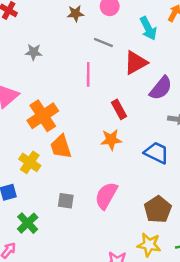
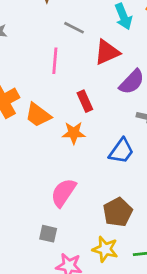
orange trapezoid: (61, 147) -> (38, 115), moved, turned -40
blue trapezoid: (156, 153) -> (121, 151), turned 95
gray square: (66, 201) -> (48, 234), moved

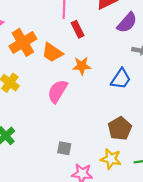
red rectangle: (85, 101) -> (78, 29), moved
pink semicircle: (63, 193) -> (57, 91), moved

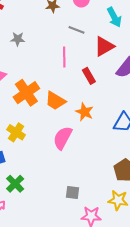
red rectangle: (78, 29) -> (89, 76), moved
orange star: (82, 66) -> (85, 112), turned 30

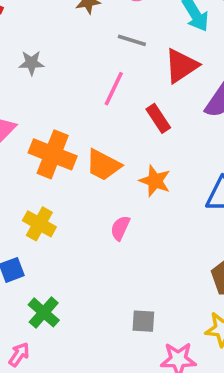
pink line: (64, 57) -> (114, 89), turned 30
orange cross: (26, 93) -> (53, 154), turned -30
pink semicircle: (63, 138) -> (120, 228), size x0.6

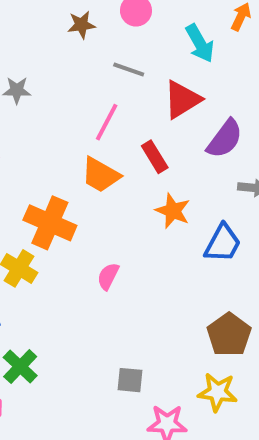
orange cross: (53, 154) -> (50, 223), moved
orange trapezoid: (103, 165) -> (101, 175), moved
orange star: (155, 181) -> (173, 211), moved

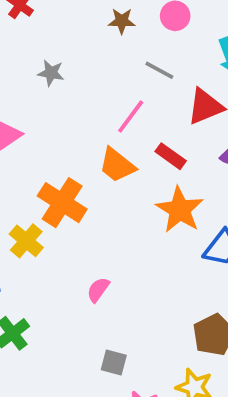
red rectangle: (155, 157) -> (171, 156), turned -32
orange star: (173, 211) -> (180, 210), size x1.4
pink semicircle: (108, 276) -> (98, 290), moved

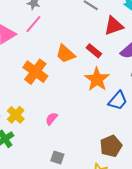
pink line: (131, 116) -> (33, 24), moved
yellow cross: (26, 241) -> (16, 115), moved

